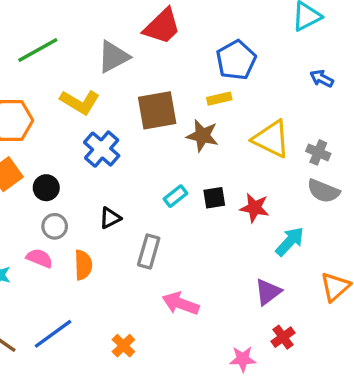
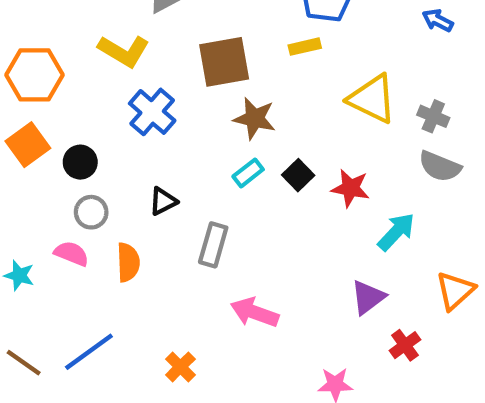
brown star: (202, 136) -> (255, 118), moved
black square: (214, 198) -> (298, 175), turned -35
red cross: (283, 337) -> (405, 345), moved

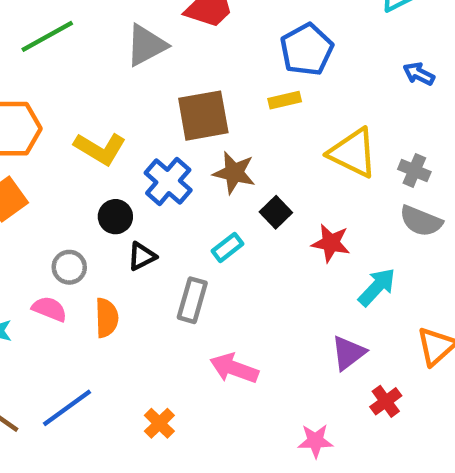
yellow L-shape: (124, 51) -> (100, 149), moved
blue cross: (152, 112) -> (168, 181), moved
black circle: (80, 162) -> (115, 217), moved
cyan rectangle: (248, 173) -> (228, 247), moved
black square: (298, 175) -> (276, 212), moved

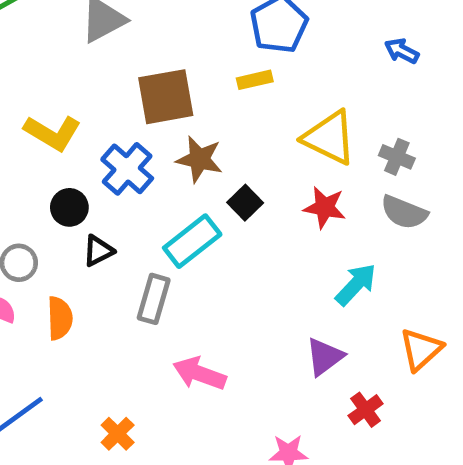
red star: (331, 243) -> (325, 207), moved
cyan rectangle: (228, 247) -> (192, 241), size x1.6

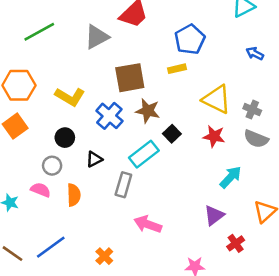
black circle: (69, 207) -> (65, 138), moved

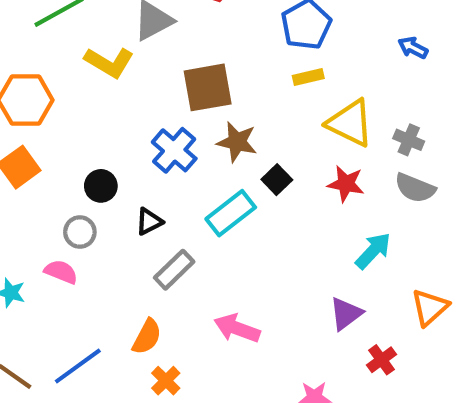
yellow rectangle: (177, 69) -> (308, 77), moved
yellow L-shape: (70, 97) -> (109, 62), moved
gray rectangle: (123, 185) -> (174, 270), moved, turned 30
orange semicircle: (74, 195) -> (147, 337), moved, turned 30

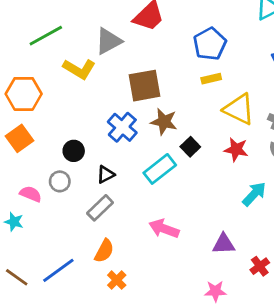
gray rectangle: (174, 270) -> (100, 208), moved
pink semicircle: (61, 272) -> (31, 194), moved
purple triangle: (346, 314) -> (224, 244), moved, turned 35
pink arrow: (237, 328) -> (164, 229), moved

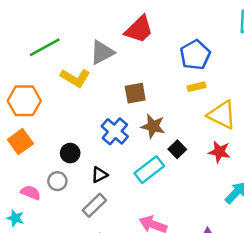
brown square: (144, 86) -> (135, 93), size x0.7

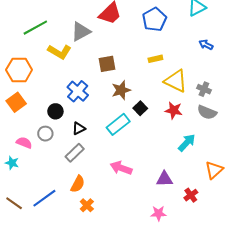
blue pentagon: (195, 55) -> (154, 19), moved
brown star: (153, 126) -> (121, 90), turned -30
blue cross: (115, 131) -> (78, 91), moved

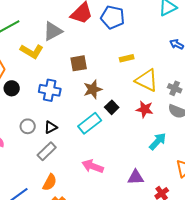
blue pentagon: (154, 19) -> (113, 17), moved, turned -30
blue cross: (78, 91) -> (50, 90), turned -30
black circle: (55, 111) -> (12, 88), moved
gray circle: (45, 134) -> (28, 126), moved

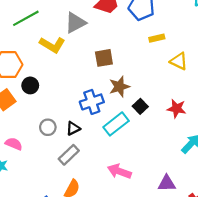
yellow rectangle: (127, 58) -> (157, 38), moved
yellow triangle: (147, 80) -> (179, 61), moved, size x0.7
blue cross: (50, 90) -> (92, 102), moved, turned -30

